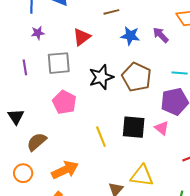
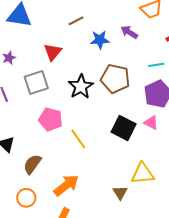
black square: (134, 127) -> (124, 128), turned 35
yellow line: (101, 137) -> (78, 139), moved

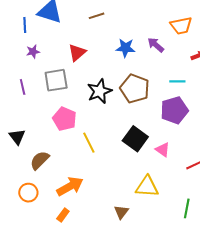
brown line: (76, 21) -> (97, 16), moved
pink triangle: (151, 123) -> (163, 150), moved
brown triangle: (120, 193) -> (121, 212), moved

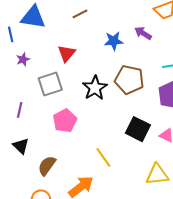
purple line: (23, 87) -> (20, 110), moved, turned 35
pink pentagon: (64, 119) -> (65, 121), turned 30
yellow line: (89, 143) -> (103, 157), moved

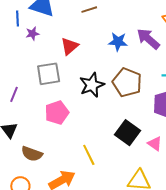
purple arrow: (143, 33) -> (148, 39), size x1.4
purple star: (23, 59) -> (32, 34), moved
brown semicircle: (47, 166) -> (32, 154), turned -115

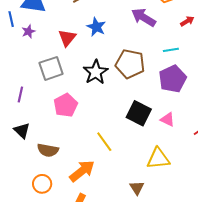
blue star: (118, 42) -> (96, 27), moved, turned 30

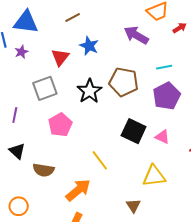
red arrow: (187, 21) -> (180, 28), moved
orange circle: (42, 184) -> (19, 206), moved

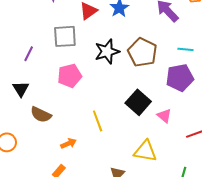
orange arrow: (78, 190) -> (68, 143), size x0.6

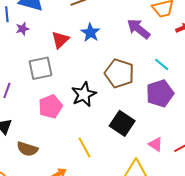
cyan line: (185, 49) -> (162, 64), turned 42
black star: (107, 52) -> (84, 94), moved
pink triangle: (164, 116) -> (156, 144), moved

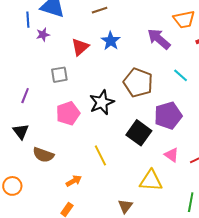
gray square: (40, 68) -> (59, 75), size x0.7
purple pentagon: (160, 93) -> (168, 116), moved

